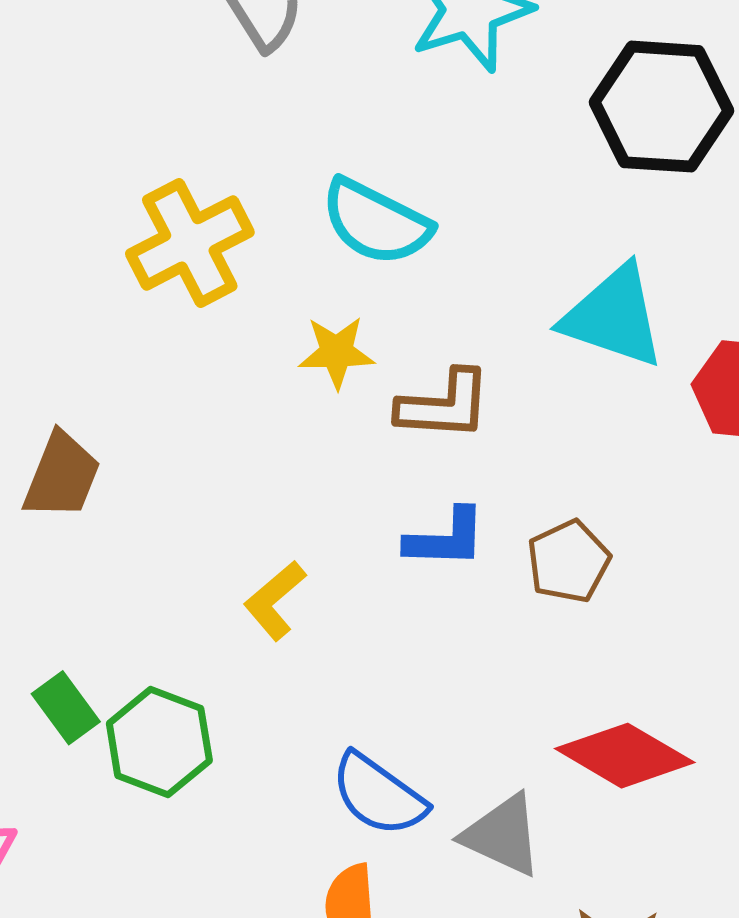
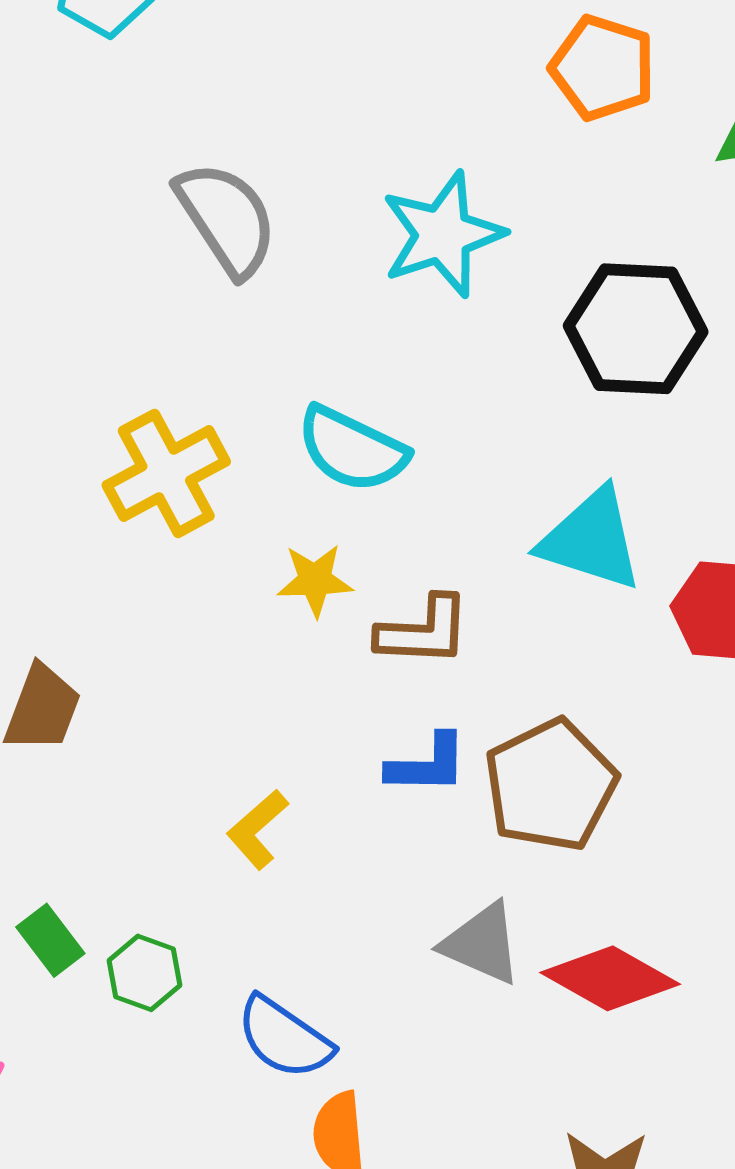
brown pentagon: (569, 561) -> (551, 785), size x1.6
green hexagon: (159, 742) -> (145, 973), size x0.7
blue semicircle: (379, 795) -> (284, 1038), moved
gray triangle: (503, 835) -> (482, 944), moved

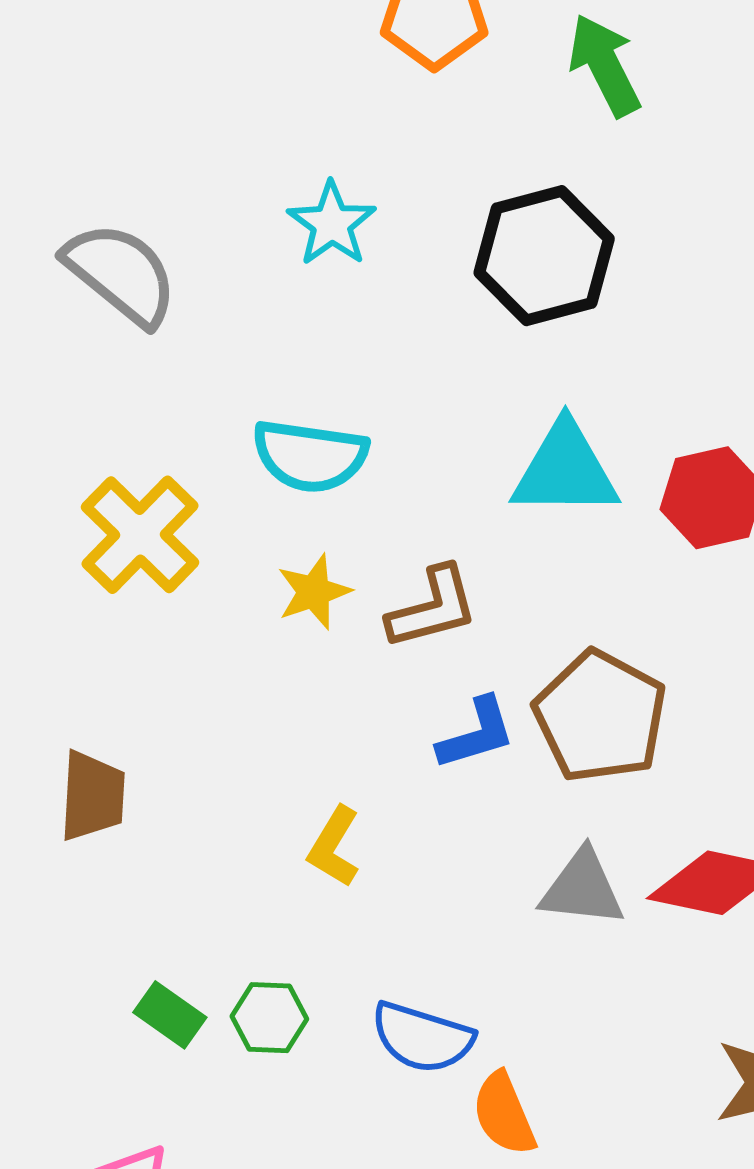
cyan star: (443, 234) -> (332, 224), size x0.7

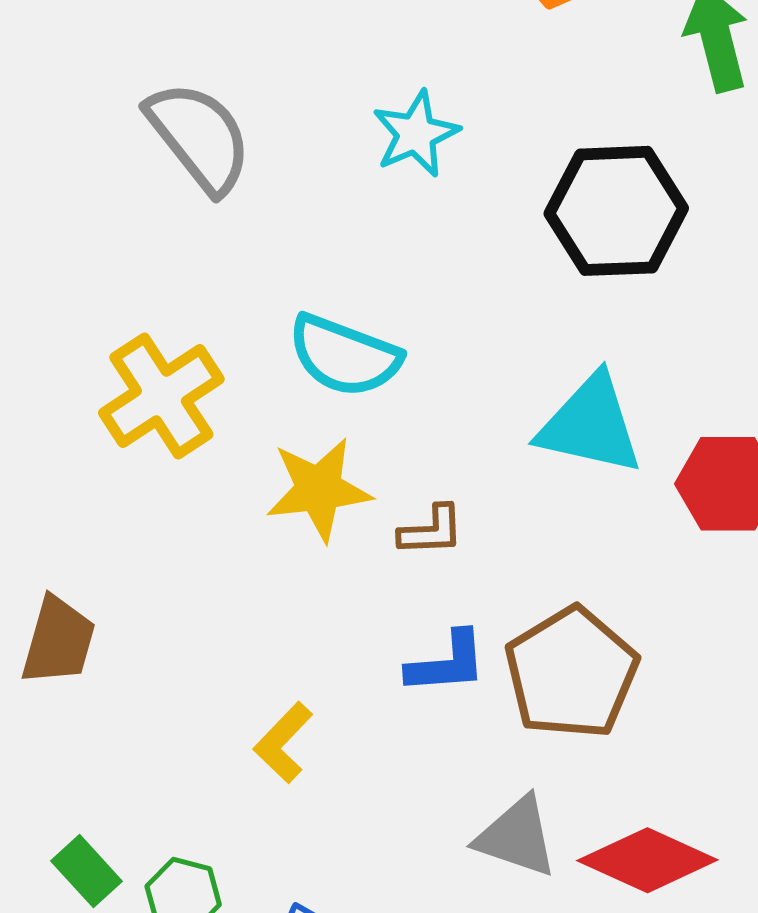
yellow star: (314, 592) -> (319, 489), size x1.4
brown L-shape: (433, 608) -> (431, 531), size x0.7

